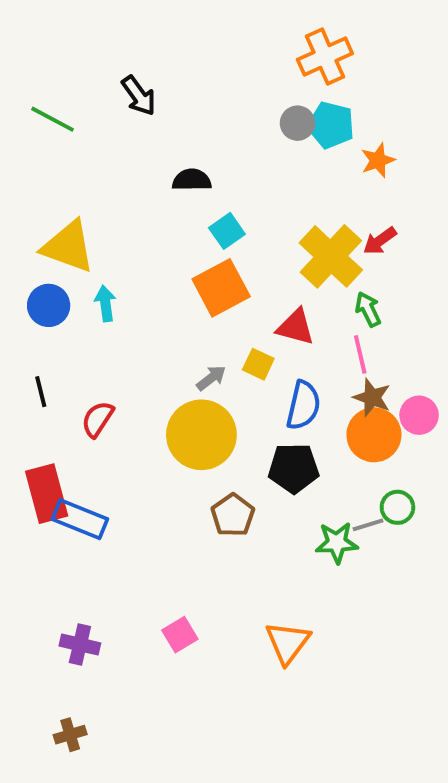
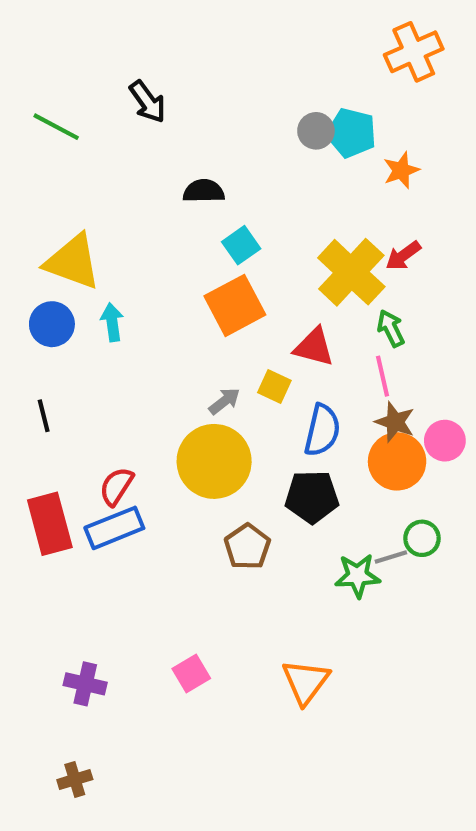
orange cross: (325, 56) -> (414, 52), moved
red semicircle: (98, 419) -> (116, 486), moved
blue rectangle: (80, 519) -> (114, 528), moved, turned -44

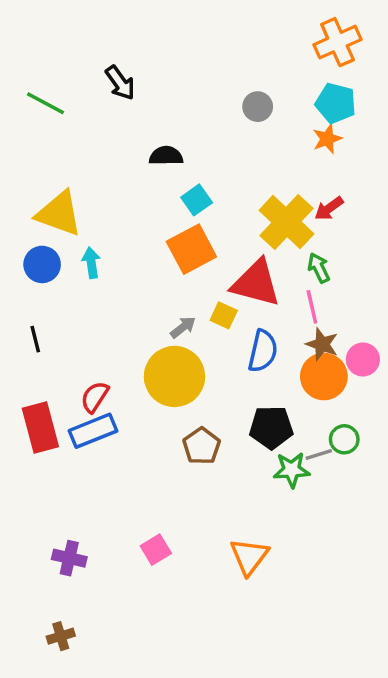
cyan pentagon: (351, 133) -> (336, 103), moved
red triangle: (314, 347) -> (256, 283), size x1.5
black pentagon: (312, 497) -> (271, 427), moved

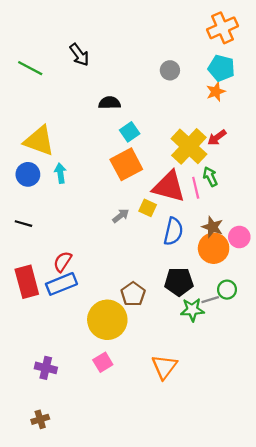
pink line: (312, 307) -> (196, 188), moved
black line: (35, 339) -> (23, 224), turned -60
yellow circle: (174, 376) -> (107, 320), moved

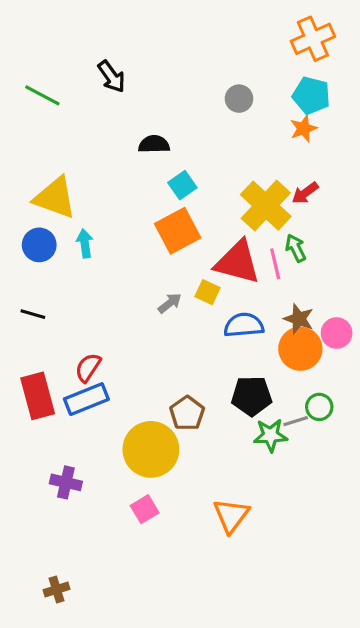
blue semicircle: (173, 231) -> (244, 325), turned -108
purple cross: (46, 368) -> (66, 482), moved

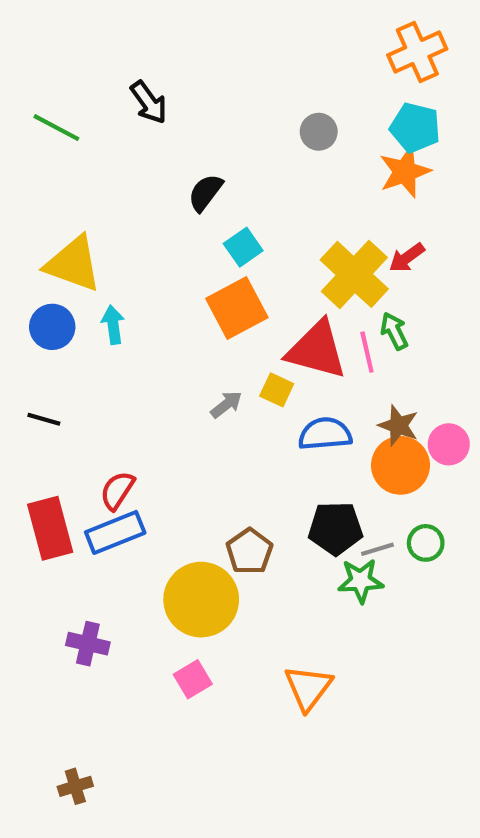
orange star: (303, 128) -> (405, 172), size x1.4
black semicircle: (154, 144) -> (205, 193), turned -52
gray line: (296, 421) -> (377, 549), moved

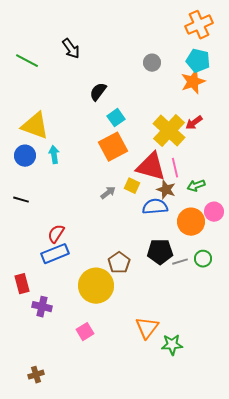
green arrow: (394, 331) -> (196, 186), moved, turned -84
brown star: (398, 425) -> (166, 190), moved
red rectangle: (50, 528) -> (22, 284), moved, size x0.7
green star: (361, 581) -> (172, 345), moved
pink square: (193, 679) -> (85, 332), moved

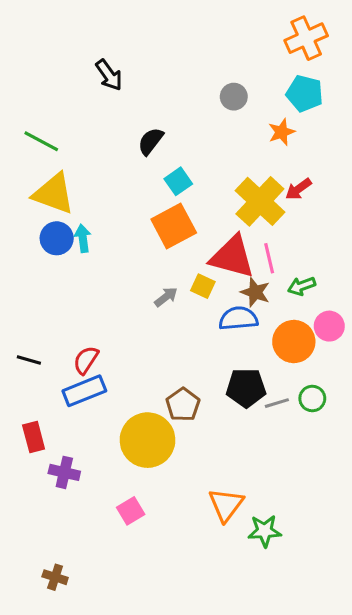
green line: (27, 61) -> (41, 141), moved
orange star: (193, 82) -> (282, 132), moved, size x0.7
blue circle: (25, 156) -> (57, 238), moved
black line: (21, 200) -> (29, 360), moved
brown cross: (36, 375) -> (55, 577), turned 35

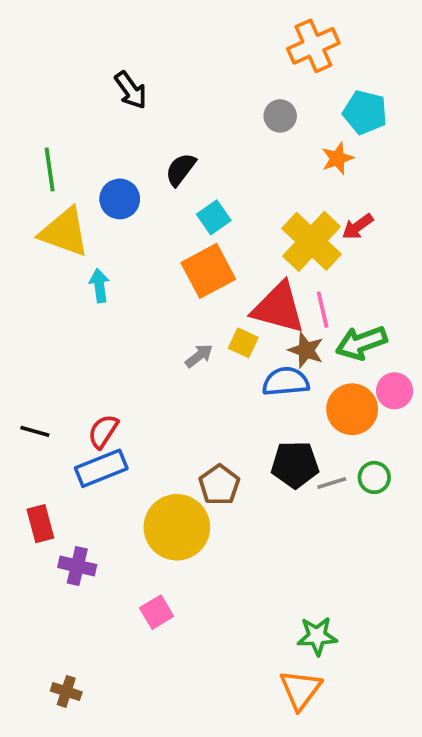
orange cross: (306, 38) -> (313, 46), moved
green line: (41, 141) -> (50, 169), turned 54
blue circle: (57, 238) -> (120, 199), moved
green arrow: (302, 286) -> (361, 343), size x1.5
orange triangle: (226, 505) -> (300, 690), moved

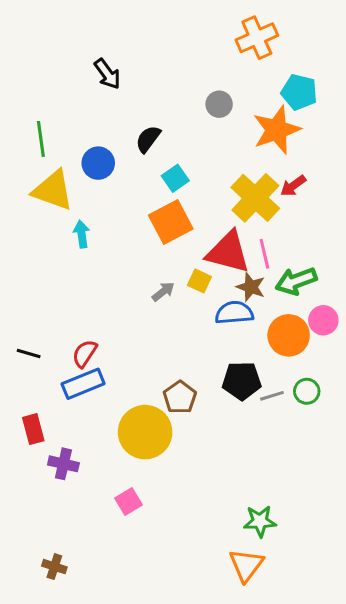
gray circle: (280, 116) -> (219, 104), moved
orange star: (337, 158) -> (277, 130), size x1.8

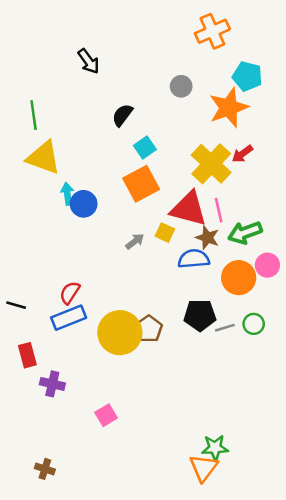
blue circle: (98, 163) -> (84, 204), moved
black line: (29, 353) -> (16, 305), moved
yellow circle: (145, 432) -> (120, 333), moved
green star: (260, 521) -> (215, 448), moved

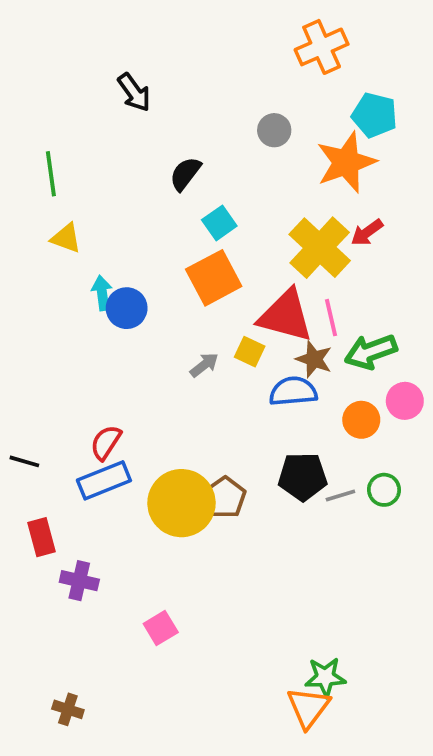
yellow triangle: (44, 158) -> (66, 238), size x0.6
orange circle: (239, 278) -> (361, 420), size x0.7

